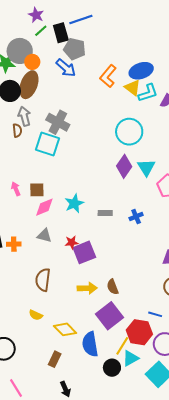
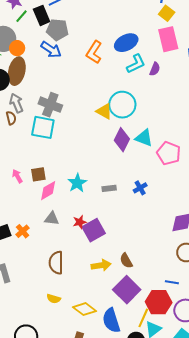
yellow triangle: (133, 88) -> (104, 111), moved
cyan triangle: (146, 167) -> (144, 138), turned -30
orange cross: (14, 244) -> (23, 231), turned -32

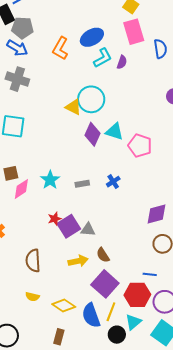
gray cross: (50, 105) -> (17, 79), moved
gray triangle: (52, 219) -> (88, 230), moved
yellow line: (143, 318) -> (111, 312), moved

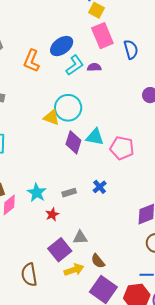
purple semicircle: (122, 62) -> (94, 67), turned -104
red star: (55, 219) -> (52, 214), moved
purple square: (69, 226) -> (60, 250), moved

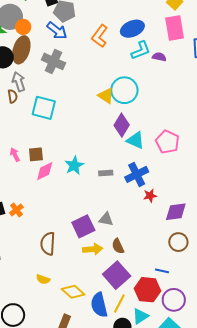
cyan triangle: (95, 137) -> (135, 140), moved
blue cross: (100, 187) -> (137, 174), size x1.6
red star: (52, 214) -> (150, 196), moved

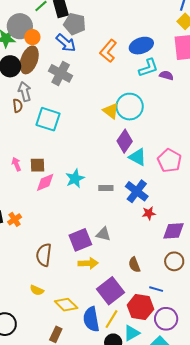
blue cross: (137, 174) -> (137, 191), turned -30
brown semicircle: (118, 246) -> (134, 265), moved

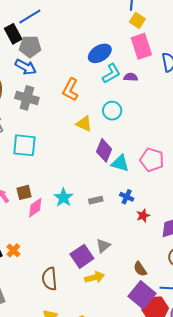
orange L-shape: (108, 51) -> (70, 90), moved
cyan circle: (130, 107) -> (112, 111), moved, size x0.7
blue cross: (137, 191) -> (127, 197), size x0.6
gray triangle: (103, 234) -> (103, 246), turned -42
purple square: (110, 291) -> (142, 295), moved

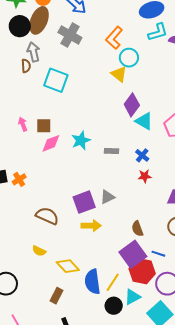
cyan circle: (112, 111) -> (129, 58), moved
red star: (143, 216) -> (145, 176), moved
brown semicircle: (50, 279) -> (47, 216), turned 105

